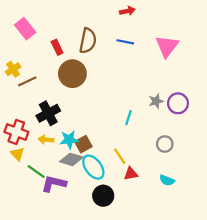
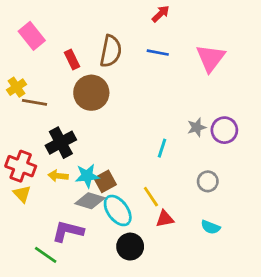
red arrow: (127, 11) -> (161, 14), turned -32
brown line: (27, 81) -> (35, 102), turned 36
green line: (36, 172) -> (46, 255), moved

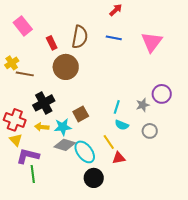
gray star: (197, 127) -> (143, 105), moved
brown square: (105, 181) -> (81, 114), moved
cyan semicircle: (211, 227) -> (122, 125), moved
purple L-shape: (68, 231) -> (28, 156), moved
green line: (46, 255) -> (33, 174), moved, turned 48

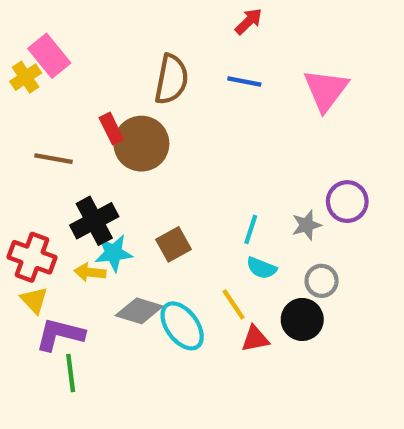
red rectangle: (52, 43) -> (111, 129), moved
yellow cross: (12, 63) -> (26, 77), moved
cyan star: (63, 127) -> (114, 253), moved
black circle: (94, 178) -> (302, 319), moved

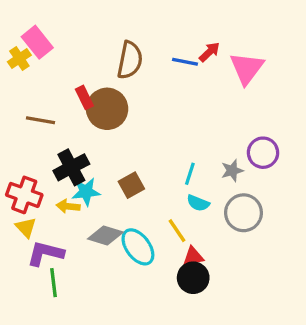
red arrow: (249, 21) -> (209, 52), moved
gray circle: (322, 281) -> (244, 213), size x1.5
black circle: (302, 319) -> (193, 278), moved

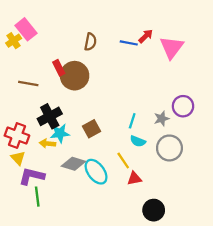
brown semicircle: (130, 60) -> (90, 42), size x0.7
black circle: (193, 278) -> (154, 210), moved

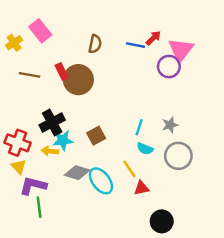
pink rectangle: (26, 29) -> (40, 31), moved
brown line: (28, 84) -> (29, 75), moved
purple circle: (183, 106) -> (169, 67), moved

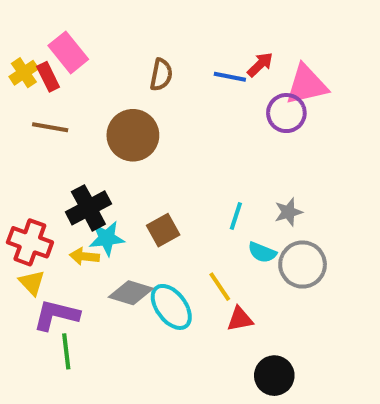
pink triangle: (181, 50) -> (307, 85), turned 40
red rectangle: (62, 71) -> (48, 77), moved
cyan semicircle: (145, 149) -> (262, 252), moved

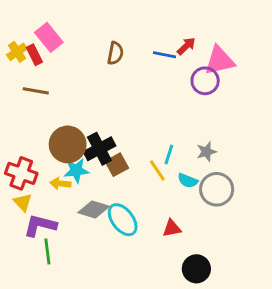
brown circle: (133, 135) -> (68, 144), moved
black cross: (88, 208) -> (99, 149), moved
yellow line: (220, 287) -> (157, 170), moved

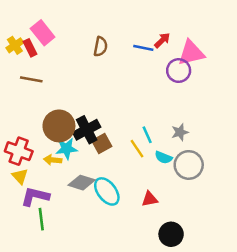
cyan line: (169, 155) -> (147, 135), turned -42

